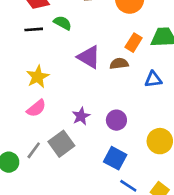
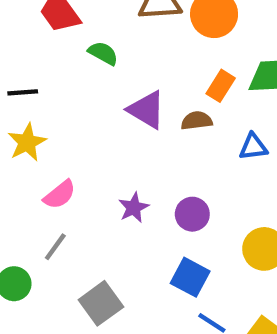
black line: (34, 29) -> (23, 92), moved
yellow star: (38, 77) -> (27, 142), moved
gray square: (61, 144) -> (101, 303), moved
gray line: (34, 150) -> (55, 247), moved

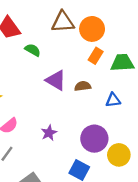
orange rectangle: (221, 86) -> (96, 56), moved
purple circle: (192, 214) -> (94, 139), moved, size x1.5

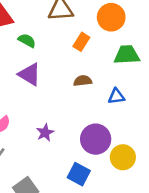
orange circle: (92, 29) -> (111, 17), moved
orange rectangle: (96, 56) -> (81, 42), moved
purple triangle: (56, 80) -> (30, 74), moved

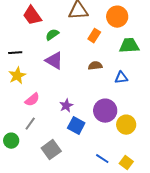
green semicircle: (27, 41) -> (52, 35), turned -64
blue square: (79, 174) -> (76, 126), moved

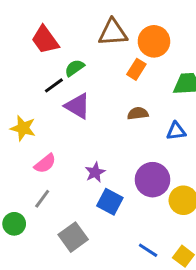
orange circle: (117, 17) -> (154, 41), moved
black line: (15, 53) -> (54, 85), moved, turned -32
yellow star: (17, 76) -> (23, 128), turned -30

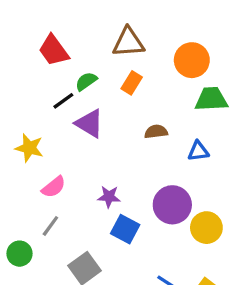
orange circle: (154, 41) -> (192, 60), moved
orange rectangle: (136, 69) -> (132, 83), moved
purple star: (95, 172) -> (109, 197), turned 30

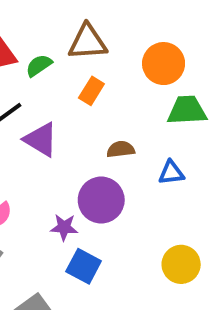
green semicircle: (86, 81) -> (39, 65), moved
purple circle: (172, 205) -> (101, 200), moved

